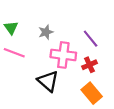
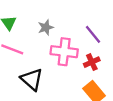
black triangle: (48, 81) -> (32, 79), moved

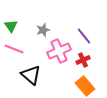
pink cross: (64, 52) -> (59, 51), turned -30

